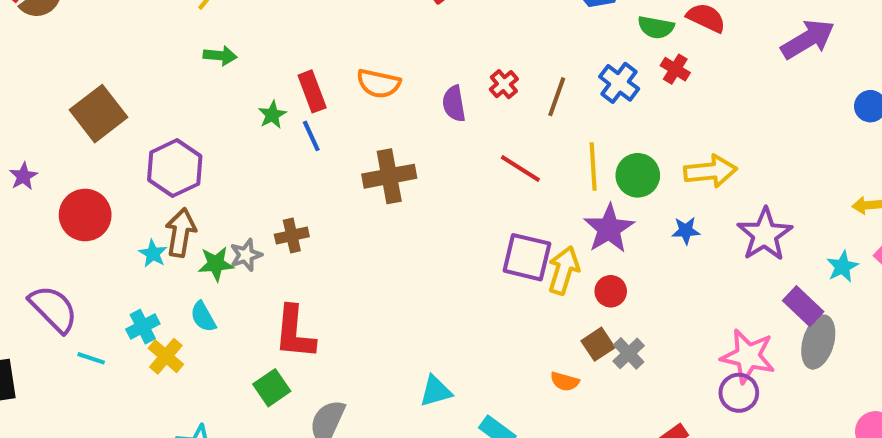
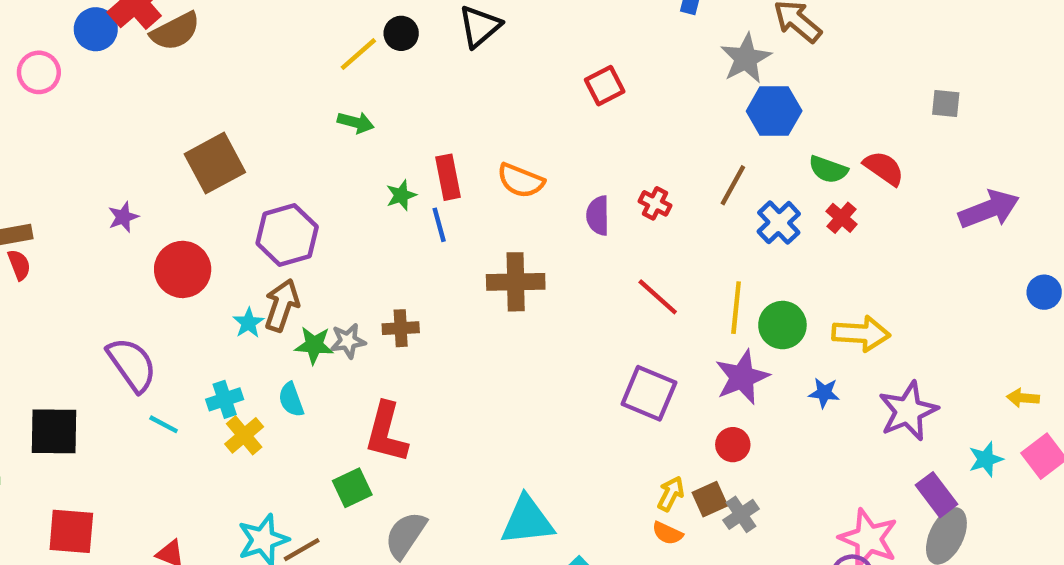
red cross: (504, 84) -> (655, 203), turned -32
brown line: (557, 97) -> (733, 185), moved
yellow arrow: (564, 270) -> (671, 494), moved, size x0.7
cyan triangle: (436, 391) -> (527, 521), size x1.5

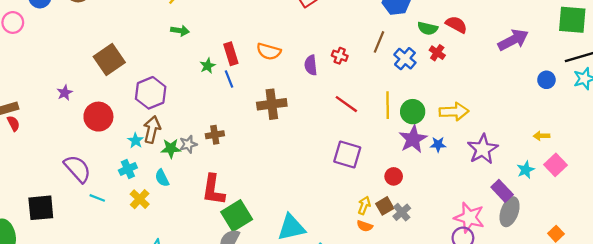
purple star: (742, 377) -> (413, 139), moved
cyan cross: (225, 399) -> (128, 169), moved
green square: (352, 488) -> (237, 216), moved, size x1.5

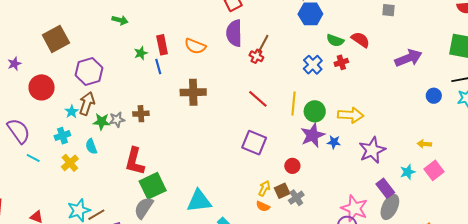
brown line: (379, 42) -> (263, 44), moved
red cross: (437, 53) -> (341, 62), turned 32
purple semicircle: (311, 65) -> (234, 33), moved, size x1.5

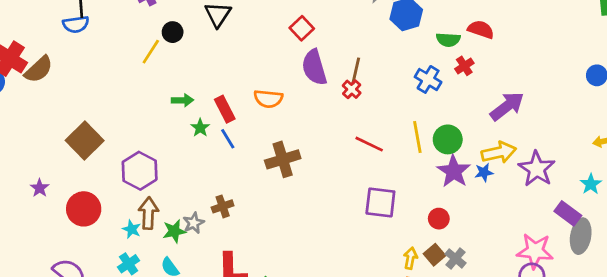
green arrow: (120, 20) -> (183, 100), moved
red cross: (256, 56) -> (352, 89), turned 32
purple arrow: (408, 58) -> (507, 106), moved
yellow arrow: (351, 115) -> (499, 152), moved

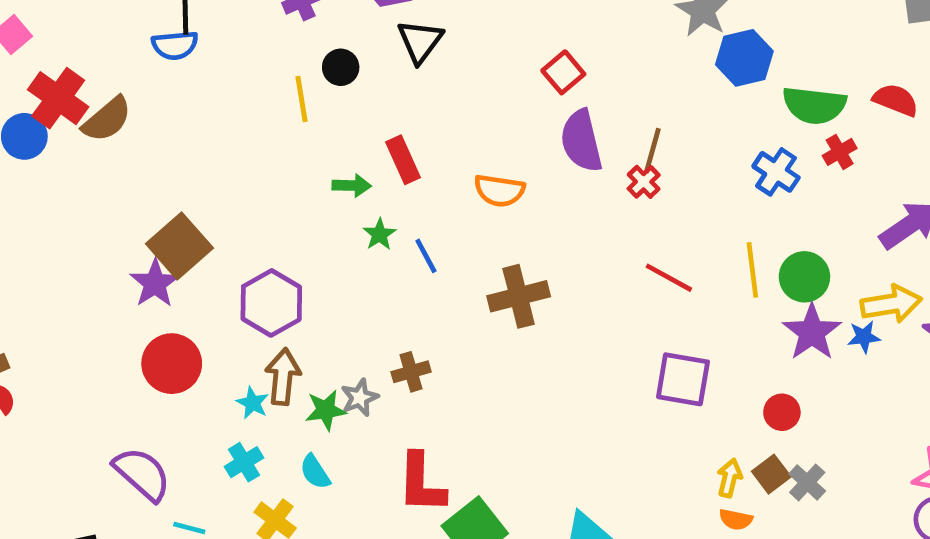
red semicircle: (481, 29) -> (896, 100), moved
green semicircle: (448, 40) -> (814, 105), size x1.5
yellow line: (151, 52) -> (301, 99), turned -45
red rectangle: (225, 109) -> (403, 160), moved
purple star: (40, 188) -> (155, 283), moved, size x1.5

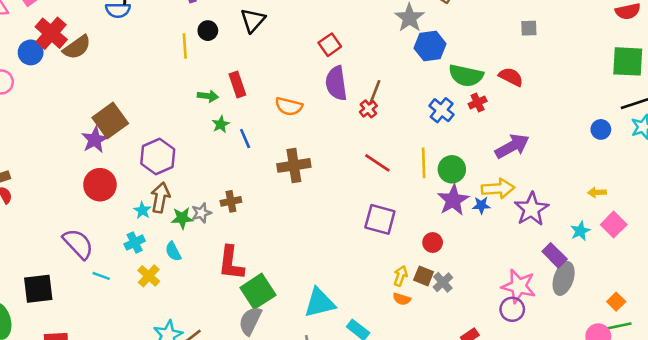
brown square: (771, 474) -> (424, 276), turned -36

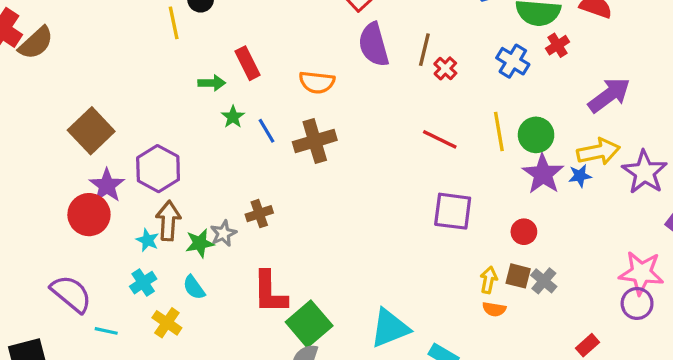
red cross: (368, 109) -> (445, 68), moved
purple star: (95, 140) -> (107, 185), moved
brown cross: (294, 165) -> (315, 141), moved

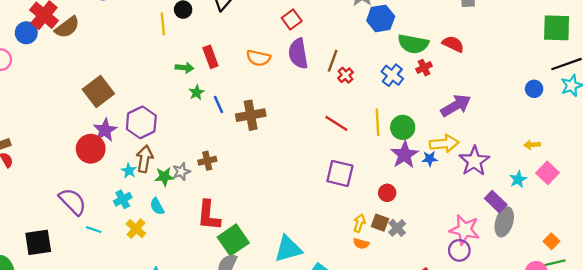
orange semicircle: (317, 82) -> (258, 58), moved

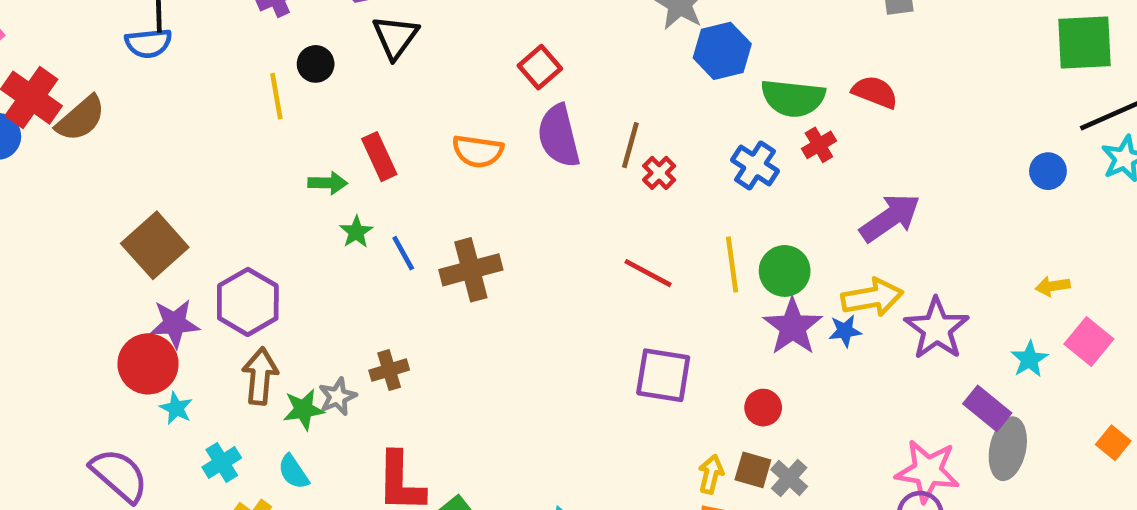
purple star: (105, 130) -> (175, 323), turned 30
cyan star: (129, 171) -> (176, 408), moved
orange square: (551, 241) -> (1113, 443), moved

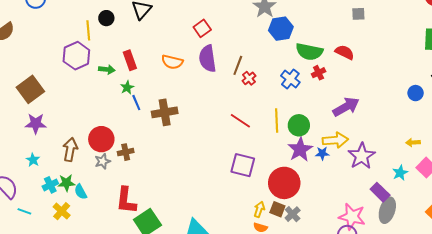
green star: (356, 232) -> (127, 87), moved
purple hexagon: (248, 302) -> (76, 56), moved
red circle: (148, 364) -> (101, 139), moved
red circle: (763, 408) -> (284, 183), size x2.0
green star: (304, 409) -> (66, 183), moved

